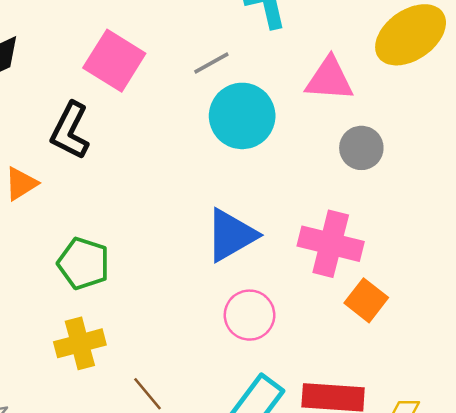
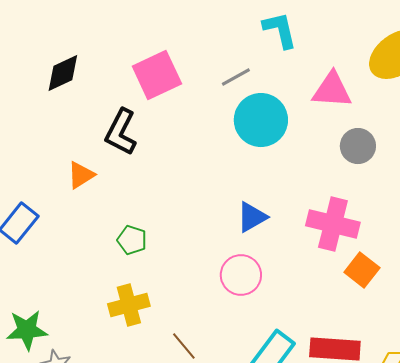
pink square: (114, 61) -> (157, 75), turned 33
blue triangle: (231, 235) -> (252, 217), size x0.7
green pentagon: (84, 263) -> (132, 240), size x0.7
pink circle: (250, 315) -> (241, 275), moved

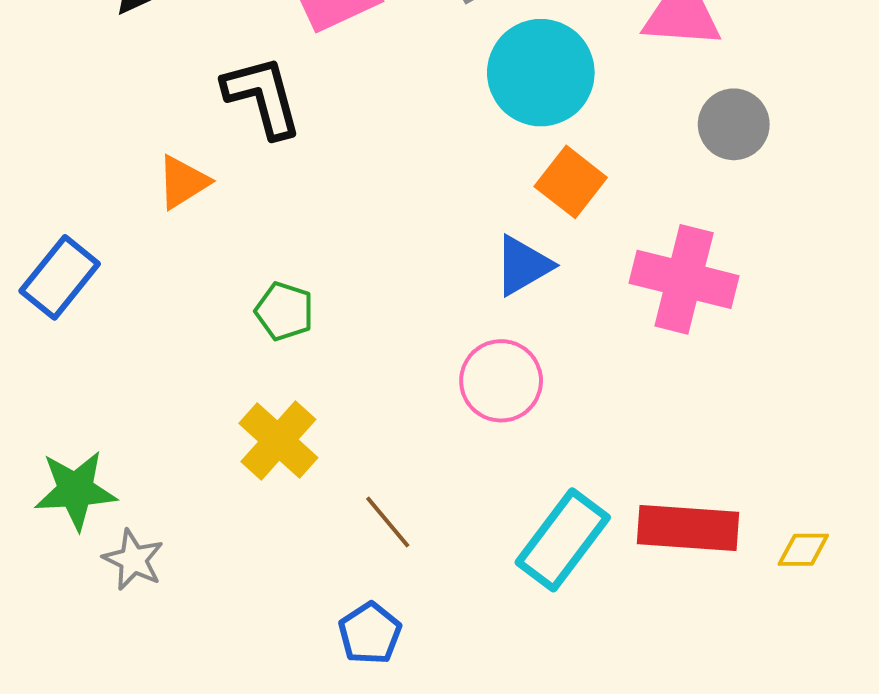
black L-shape: (121, 132) -> (262, 96), turned 138
orange square: (362, 270) -> (571, 182), moved
yellow cross: (129, 305) -> (278, 440), turned -33

